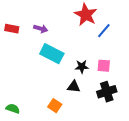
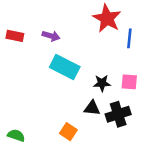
blue line: (104, 31) -> (129, 38), turned -35
black cross: (107, 92) -> (118, 114), moved

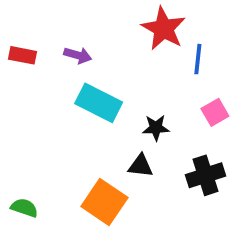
pink square: (129, 82) -> (215, 112), moved, turned -35
black cross: (118, 114) -> (205, 175), moved
orange square: (68, 132) -> (104, 202), size x1.6

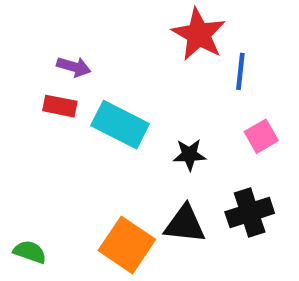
red rectangle: (22, 55) -> (60, 106), moved
purple arrow: (78, 55) -> (74, 67), moved
black triangle: (141, 166) -> (185, 224), moved, size x1.4

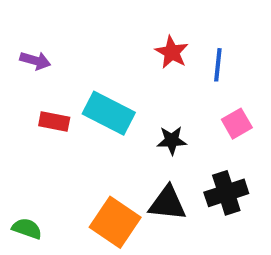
red star: (199, 34) -> (172, 52), moved, size x0.7
purple arrow: (74, 67) -> (35, 61), moved
red rectangle: (60, 106) -> (54, 121), moved

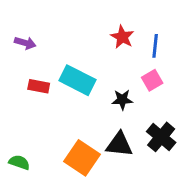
pink square: (237, 124) -> (152, 80), moved
black cross: (226, 193) -> (161, 137), turned -32

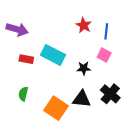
purple arrow: (25, 43) -> (17, 29), size x1.5
pink square: (152, 80) -> (104, 55), turned -32
green semicircle: (19, 162) -> (23, 94), moved, turned -96

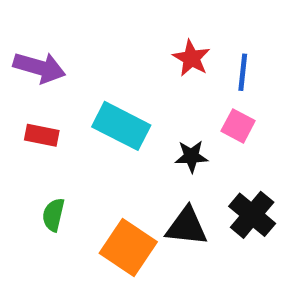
red rectangle: (26, 59) -> (42, 135), moved

